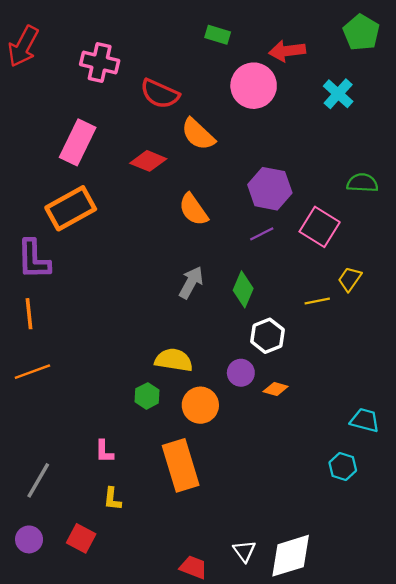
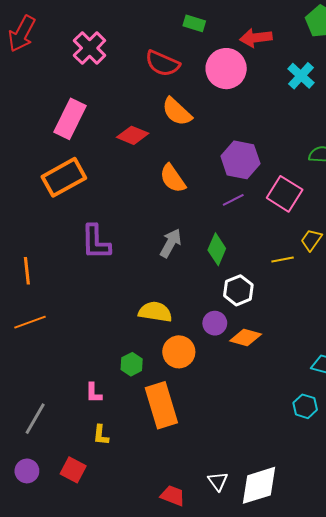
pink cross: (100, 63) -> (90, 48), turned 32
red semicircle: (160, 94) -> (162, 63), moved
purple L-shape: (34, 259) -> (96, 242), moved
orange diamond: (276, 389) -> (246, 338), size x1.4
green hexagon: (147, 396) -> (132, 364), moved

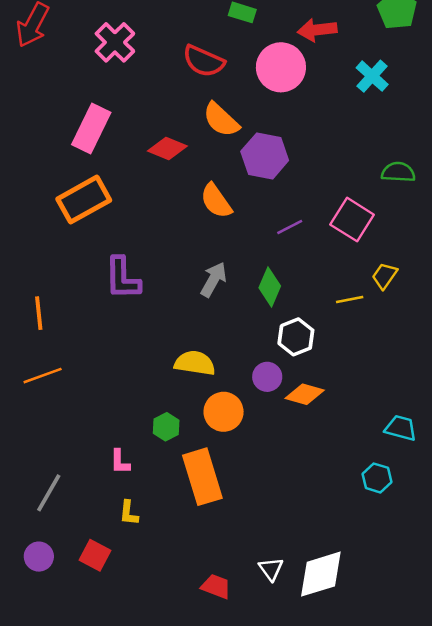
purple hexagon: (240, 160) -> (265, 156), moved

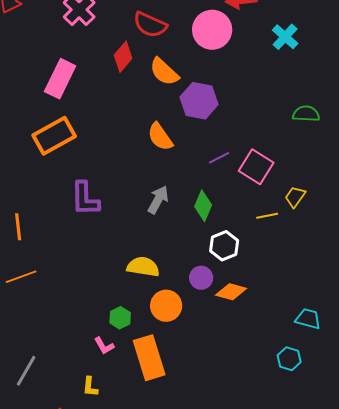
red diamond: (167, 148) -> (123, 57), moved, turned -72
pink square: (352, 220) -> (256, 167), moved
pink L-shape: (120, 462) -> (104, 346), moved, turned -30

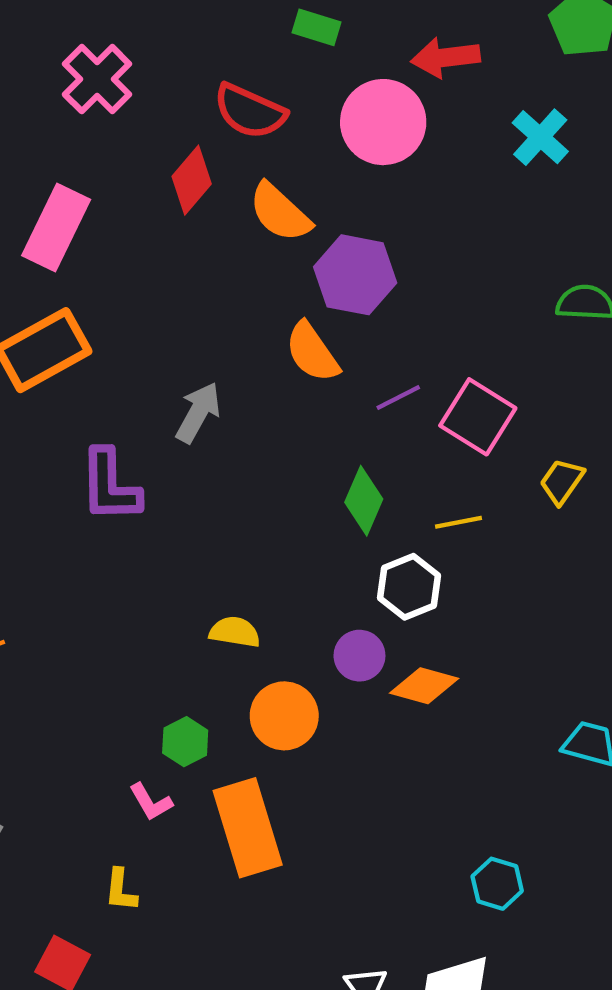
orange semicircle: (160, 137) -> (312, 352), moved
gray arrow: (158, 200) -> (198, 412), moved
yellow line: (267, 216) -> (458, 522), moved
yellow semicircle: (143, 267) -> (235, 632), size x0.7
cyan hexagon: (289, 359) -> (497, 884), moved

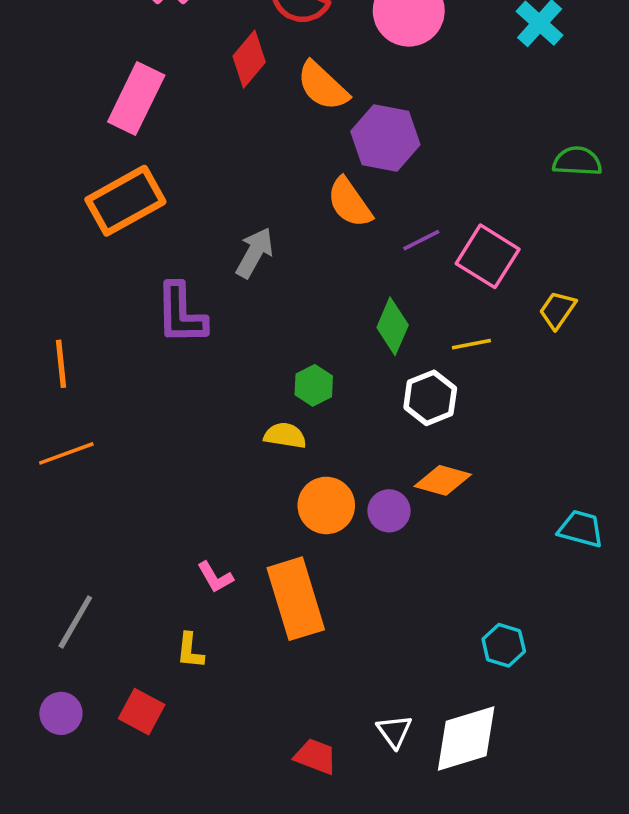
purple circle: (359, 656) -> (389, 511), moved
green hexagon: (185, 742) -> (314, 385), moved

